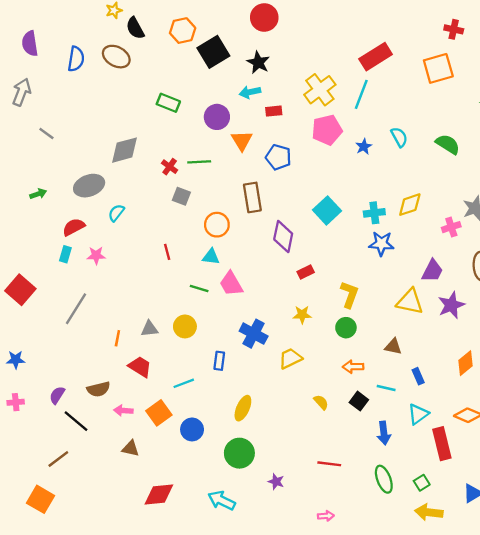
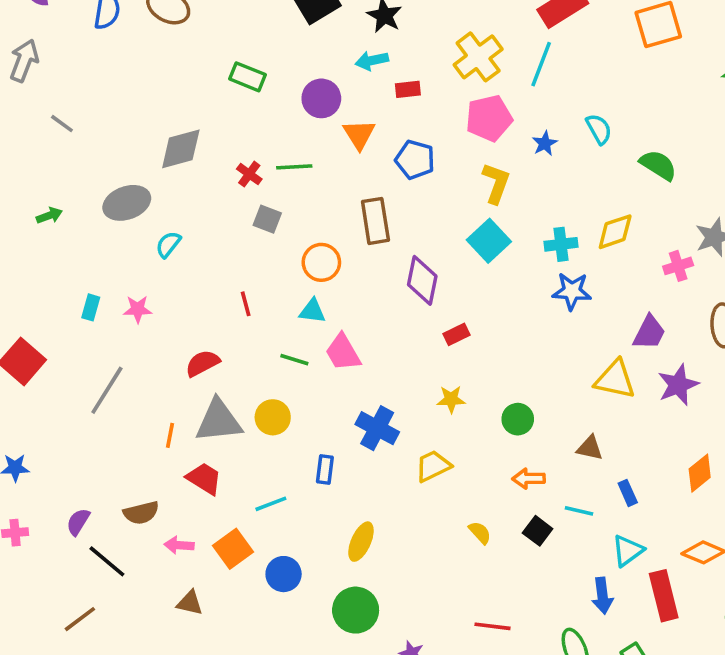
green semicircle: (448, 144) -> (658, 165), moved
red semicircle: (74, 227) -> (202, 363), moved
yellow L-shape: (349, 295) -> (496, 183), moved
gray triangle: (149, 329) -> (219, 421), size x1.8
blue arrow: (384, 433) -> (602, 596), moved

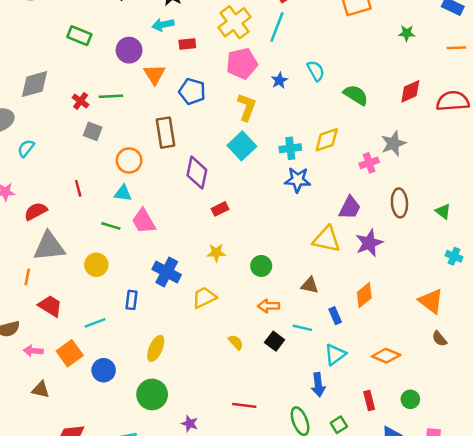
red semicircle: (202, 363) -> (36, 211), moved
gray triangle: (219, 421) -> (49, 247), moved
orange diamond: (700, 473) -> (364, 295), moved
red rectangle: (664, 596) -> (369, 401), moved, size x0.6

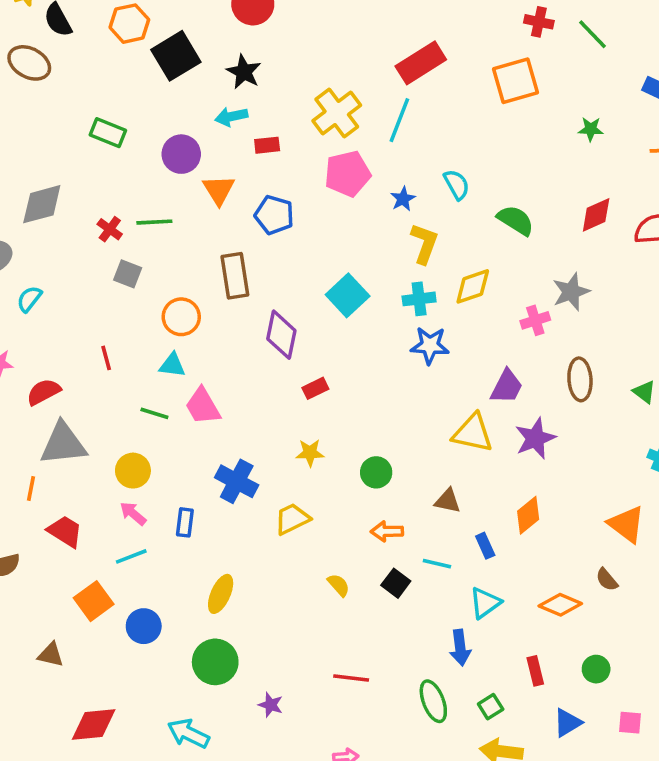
yellow L-shape: (247, 107) -> (424, 244), moved
brown semicircle: (439, 339) -> (607, 580), moved
pink arrow: (33, 351) -> (133, 513), moved, turned 36

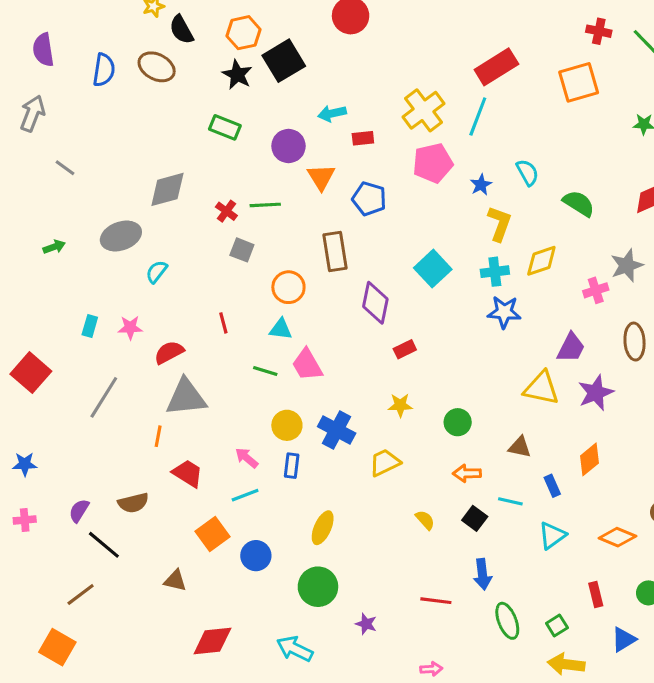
black star: (244, 72) -> (237, 75), moved
yellow circle: (133, 471) -> (287, 425), moved
blue arrow: (460, 648) -> (482, 574), moved

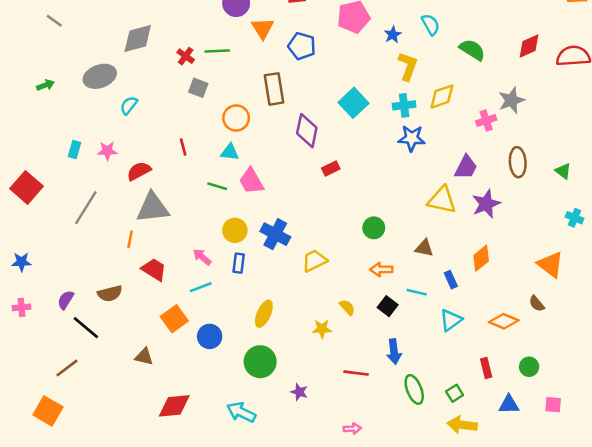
yellow star: (400, 405) -> (322, 329), moved
blue triangle: (624, 639) -> (509, 405), turned 30

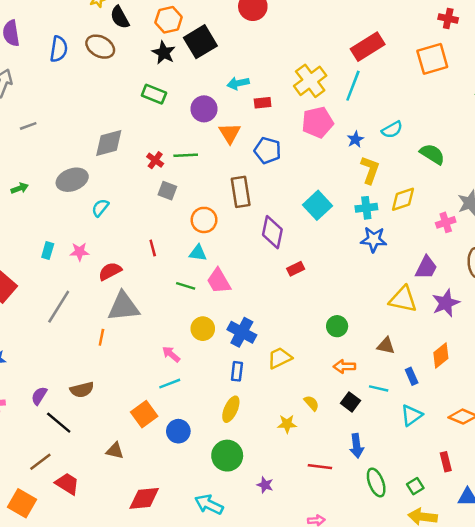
gray line: (54, 21) -> (28, 126), turned -56
cyan semicircle: (431, 25) -> (392, 130), turned 90
blue rectangle: (239, 263) -> (237, 371), moved
red trapezoid: (154, 270) -> (67, 484), moved

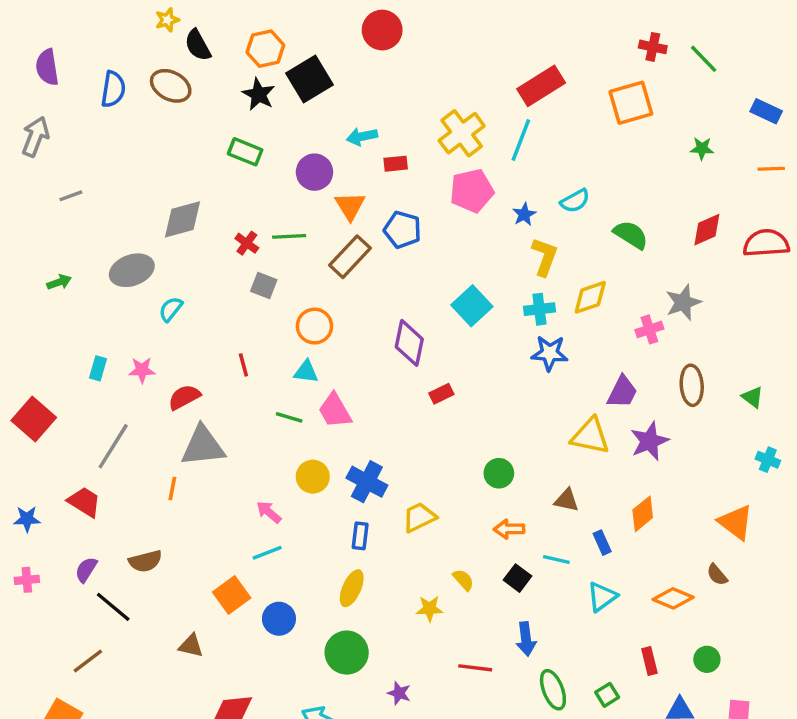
brown rectangle: (241, 192) -> (350, 257), moved, turned 52
red trapezoid: (67, 484) -> (84, 502), moved

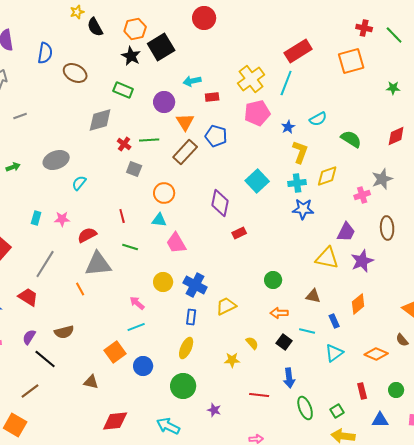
brown ellipse: (171, 86) -> (75, 73), moved
gray diamond: (183, 219) -> (100, 120), moved
green line: (289, 417) -> (130, 247), moved
orange line: (172, 488) -> (80, 289), turned -40

